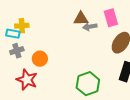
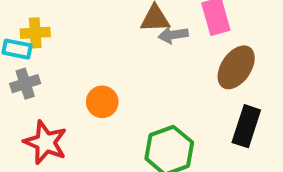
orange circle: (40, 59) -> (102, 102), moved

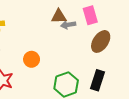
black rectangle: (246, 126) -> (98, 80), moved

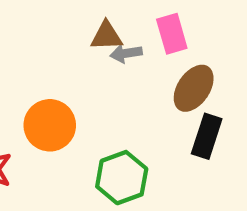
orange circle: (32, 59) -> (50, 125), size x1.5
black rectangle: (98, 80) -> (207, 136), moved

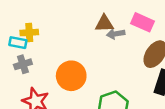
pink rectangle: (172, 34) -> (142, 22), turned -50

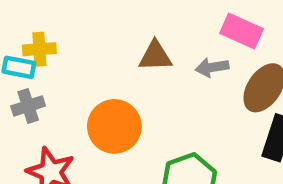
brown triangle: (104, 24) -> (155, 56), moved
gray arrow: (116, 34) -> (212, 67), moved

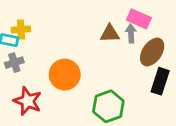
brown triangle: (155, 56) -> (110, 33), moved
gray arrow: (212, 67) -> (131, 33), moved, turned 96

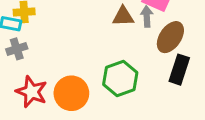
orange circle: (65, 75) -> (71, 93), moved
green hexagon: (108, 106) -> (120, 78), moved

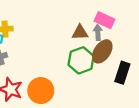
brown ellipse: (170, 37) -> (102, 51), moved
green hexagon: (120, 78) -> (81, 60), moved

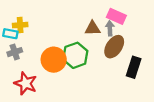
green hexagon: (81, 60) -> (75, 55), moved
orange circle: (41, 91) -> (54, 60), moved

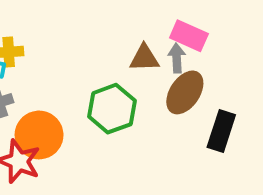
orange circle: (54, 60) -> (39, 135), moved

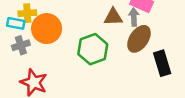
black rectangle: (221, 131) -> (162, 63), turned -35
orange circle: (39, 135) -> (47, 29), moved

